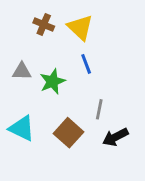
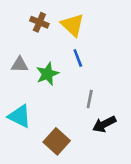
brown square: (69, 133) -> (57, 141), moved

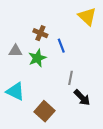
brown cross: (39, 22) -> (40, 33), moved
yellow triangle: (73, 25) -> (87, 16), moved
black arrow: (104, 124) -> (82, 98), turned -108

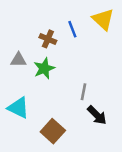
blue line: (61, 46) -> (72, 29), moved

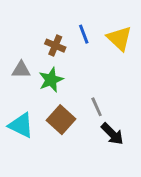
yellow triangle: (103, 19) -> (119, 38), moved
gray line: (83, 92) -> (97, 107), turned -35
brown square: (53, 131) -> (61, 120), moved

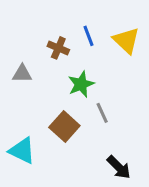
green star: (51, 80) -> (81, 84), moved
cyan triangle: (21, 125) -> (22, 151), moved
black arrow: (112, 134) -> (119, 167), moved

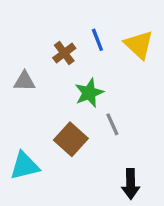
brown cross: (58, 48) -> (64, 53), turned 30
cyan triangle: (22, 151) -> (24, 166), turned -40
black arrow: (119, 167) -> (131, 184), turned 44

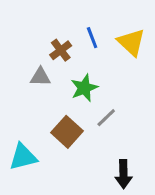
gray triangle: (24, 81) -> (40, 77), moved
gray line: (112, 124) -> (106, 118), turned 70

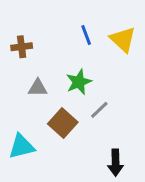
brown cross: (61, 50) -> (22, 47), moved, turned 30
gray triangle: (40, 77) -> (38, 88), moved

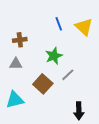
brown cross: (22, 47) -> (20, 40), moved
gray triangle: (38, 88) -> (16, 64), moved

